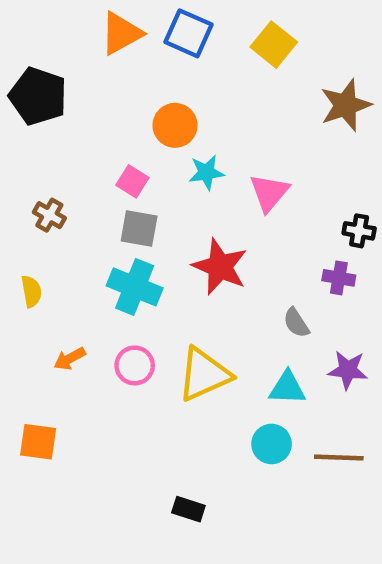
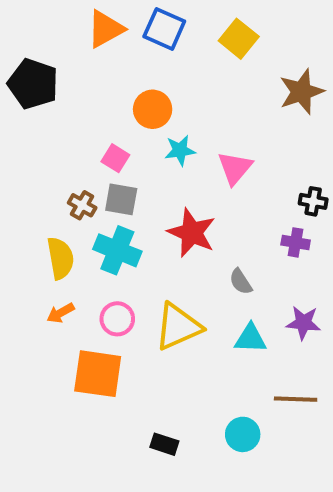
brown cross: (49, 215) -> (82, 205), moved
yellow semicircle: (31, 291) -> (60, 258), moved, size x1.5
gray semicircle: (296, 323) -> (241, 282), moved
orange square: (38, 442) -> (98, 374), moved, size x1.5
cyan circle: (272, 444) -> (243, 434), moved

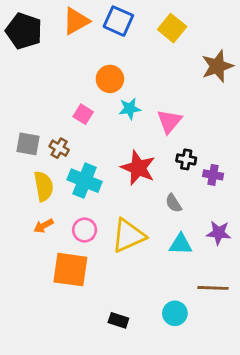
black pentagon: (33, 84) -> (24, 31), moved
gray square: (121, 199) -> (28, 144), moved
black cross: (313, 201) -> (186, 159), moved

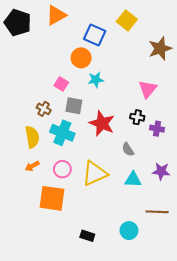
blue square: (118, 21) -> (95, 35), moved
pink triangle: (169, 121) -> (148, 89), moved
gray square: (28, 144) -> (74, 106), moved

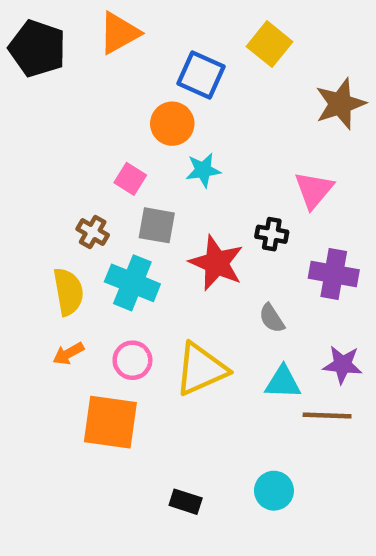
black cross: (137, 117) -> (272, 234), moved
purple cross: (157, 129) -> (334, 274), size x1.5
brown line: (157, 212) -> (327, 416), moved

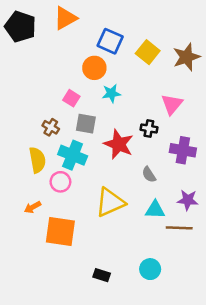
yellow square: (270, 44) -> (148, 52), moved
orange arrow: (68, 354) -> (33, 207), moved
pink circle: (132, 360) -> (60, 182), moved

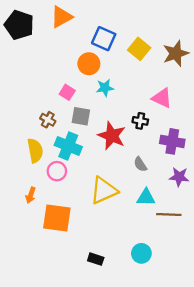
pink triangle: (172, 104) -> (162, 98), turned -45
purple star: (188, 200) -> (179, 177), moved
orange arrow: (33, 207) -> (31, 195), turned -42

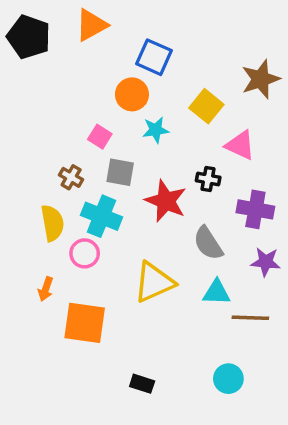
yellow square: (139, 49) -> (206, 106), moved
gray semicircle: (140, 164) -> (208, 243), size x1.5
cyan circle: (141, 253) -> (228, 379), moved

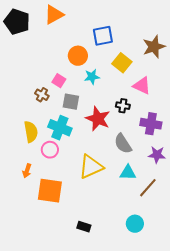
blue square: (154, 57) -> (103, 36), moved, turned -35
brown cross: (71, 177) -> (42, 95), moved
brown line: (250, 318) -> (148, 188), turned -50

